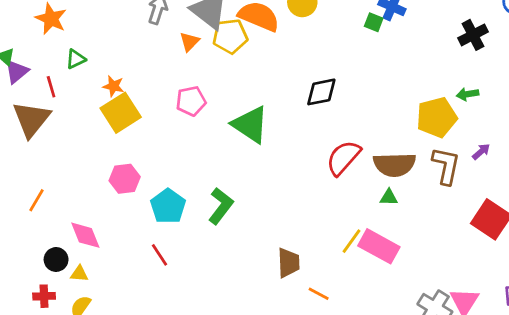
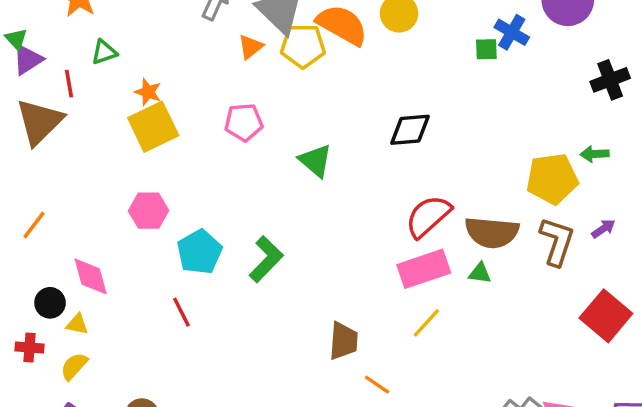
green square: (374, 22) -> (486, 49), turned -30
green triangle: (250, 125) -> (315, 161), size x0.7
pink rectangle: (379, 246) -> (424, 269), moved, turned -54

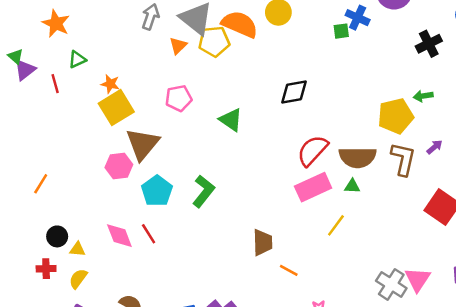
brown triangle: (39, 122) -> (143, 144), moved
pink diamond: (91, 276) -> (119, 236), moved
yellow line: (426, 323) -> (336, 225), moved

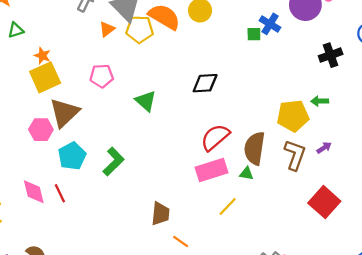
brown semicircle: (358, 157) -> (255, 148), turned 92

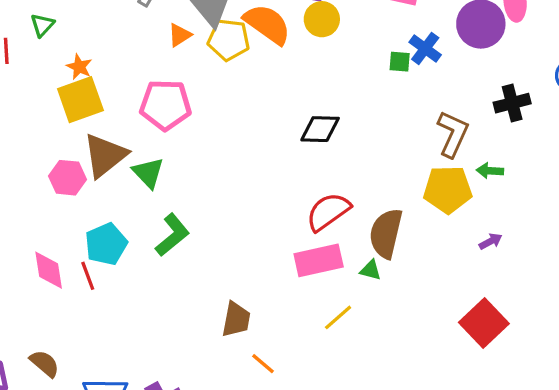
green triangle: (16, 30) -> (42, 25), turned -35
pink pentagon: (102, 76) -> (166, 105), size x1.4
green triangle: (146, 101) -> (148, 173), moved
brown L-shape: (295, 155) -> (453, 134), moved
cyan pentagon: (72, 156) -> (106, 244), moved

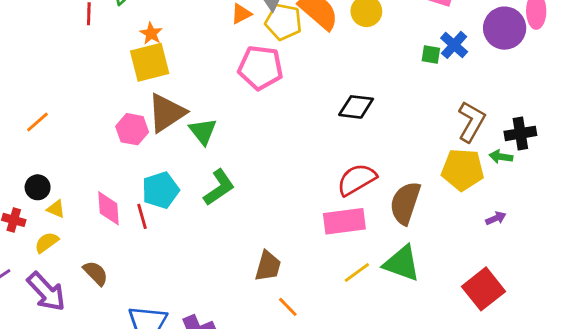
black cross: (512, 103) -> (520, 133), moved
pink pentagon: (166, 105) -> (261, 68), moved
green triangle: (371, 270) -> (402, 263), moved, size x2.0
brown semicircle: (45, 363) -> (96, 273), moved

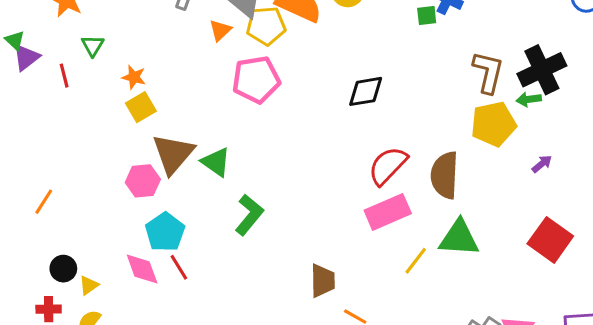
yellow square: (150, 62) -> (141, 107), size x0.7
black cross: (520, 133) -> (542, 70), size x1.4
cyan pentagon: (161, 190) -> (165, 232), moved
yellow triangle: (56, 209) -> (89, 285), turned -42

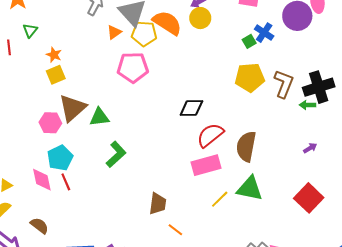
green square: (427, 15) -> (249, 41), turned -32
black diamond: (366, 91) -> (191, 108), moved
yellow pentagon: (493, 124) -> (250, 77), moved
green triangle: (216, 162) -> (99, 117), turned -50

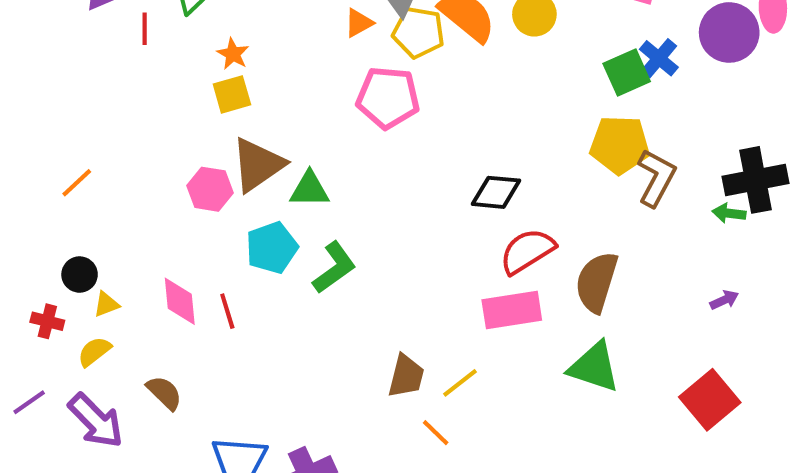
green square: (249, 41) -> (627, 73), size x1.6
brown L-shape: (284, 84) -> (656, 178), moved
cyan pentagon: (60, 158) -> (272, 248), moved
yellow line: (220, 199) -> (460, 383), moved

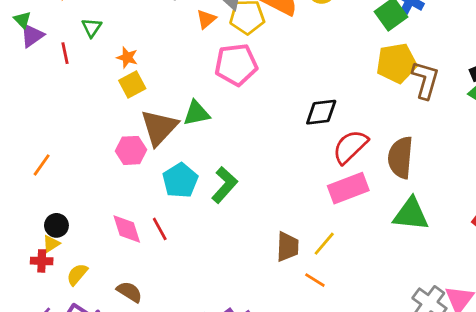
green triangle: (310, 189) -> (196, 113), moved
yellow triangle: (106, 304) -> (51, 244), moved

